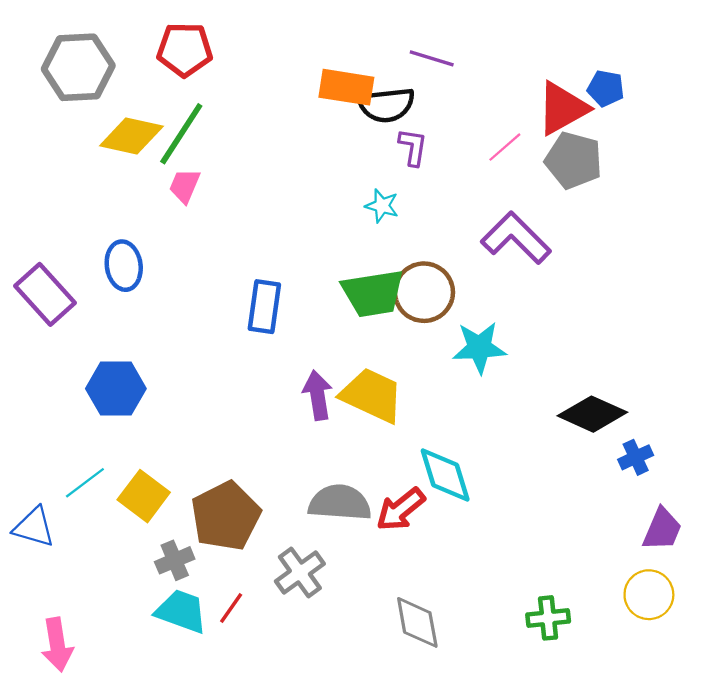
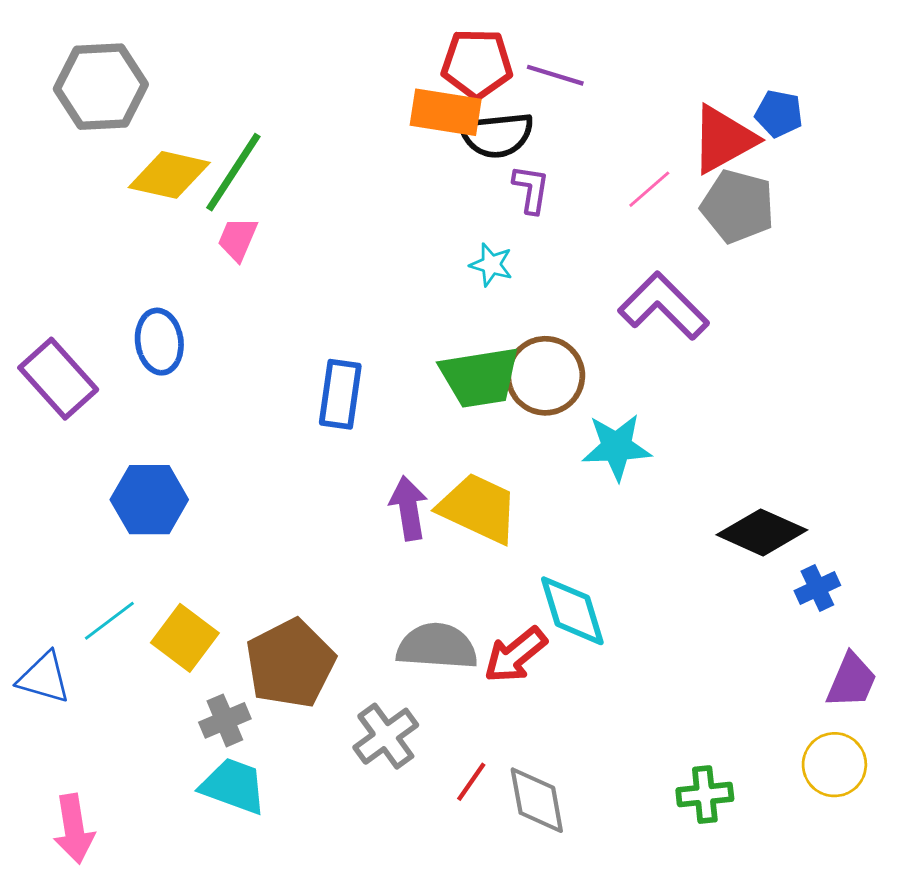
red pentagon: (185, 50) -> (477, 64), moved
red line: (231, 608) -> (471, 782), moved

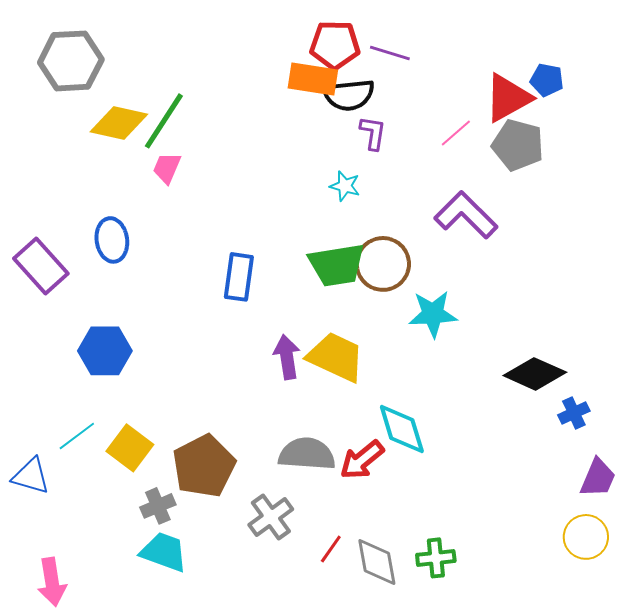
green cross: (705, 795) -> (436, 558), moved

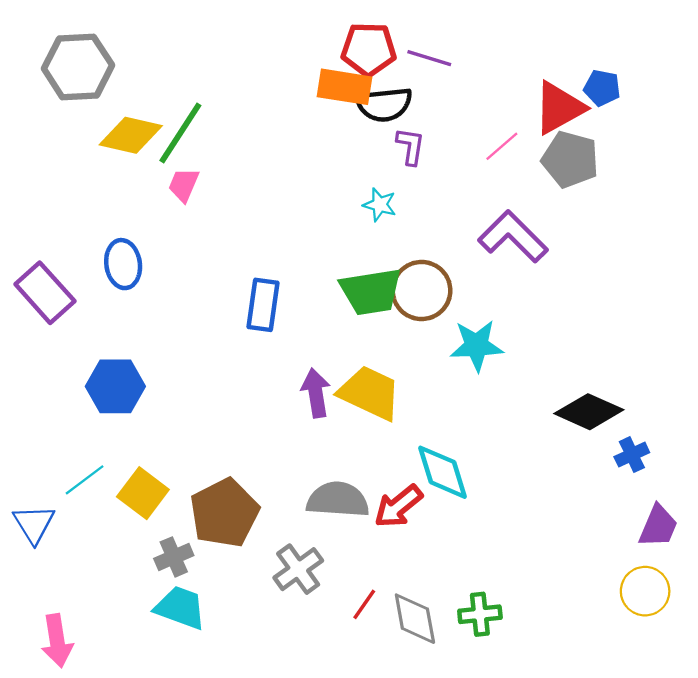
blue triangle: (31, 476) -> (34, 524), turned 42

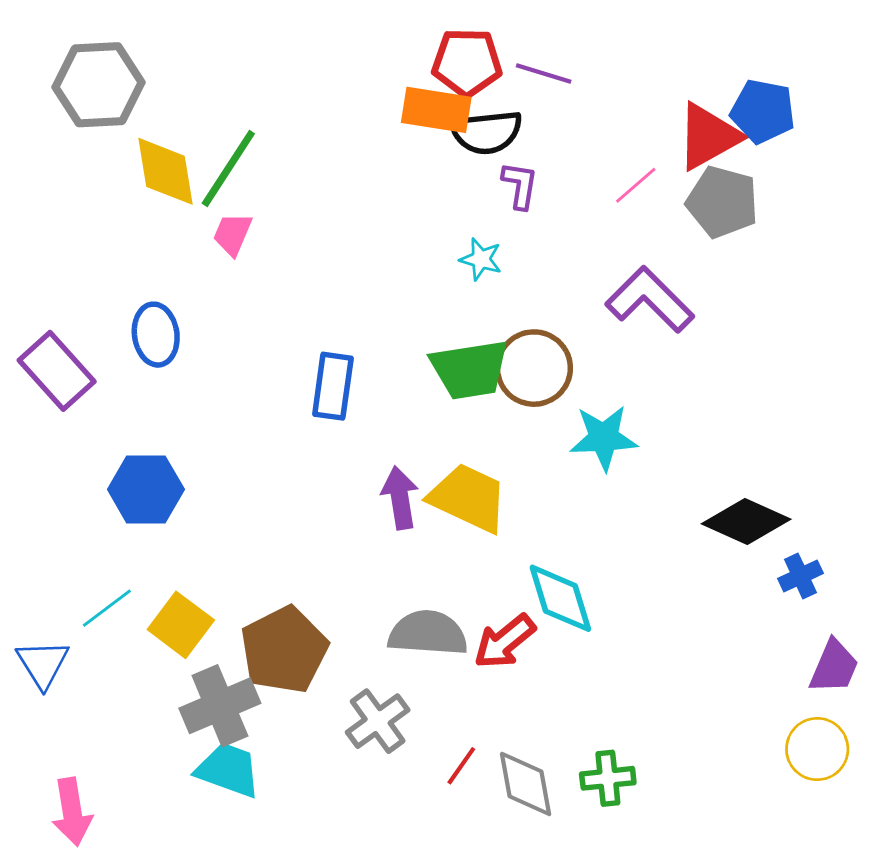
blue pentagon: (602, 88) -> (763, 111), size x1.4
yellow diamond: (131, 135) -> (165, 171), turned 68
gray cross: (174, 557) -> (220, 706), size x1.6

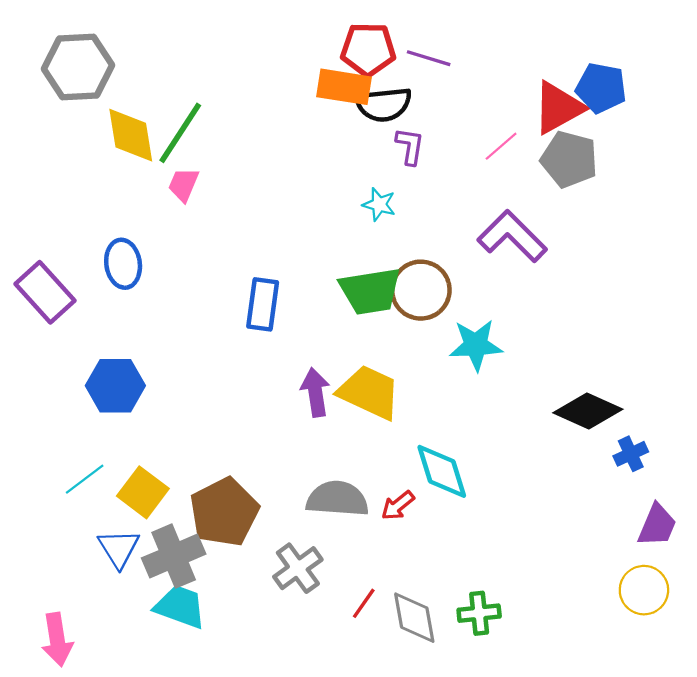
red arrow: (505, 642) -> (398, 505), size x0.7
blue triangle: (43, 664) -> (119, 548), moved

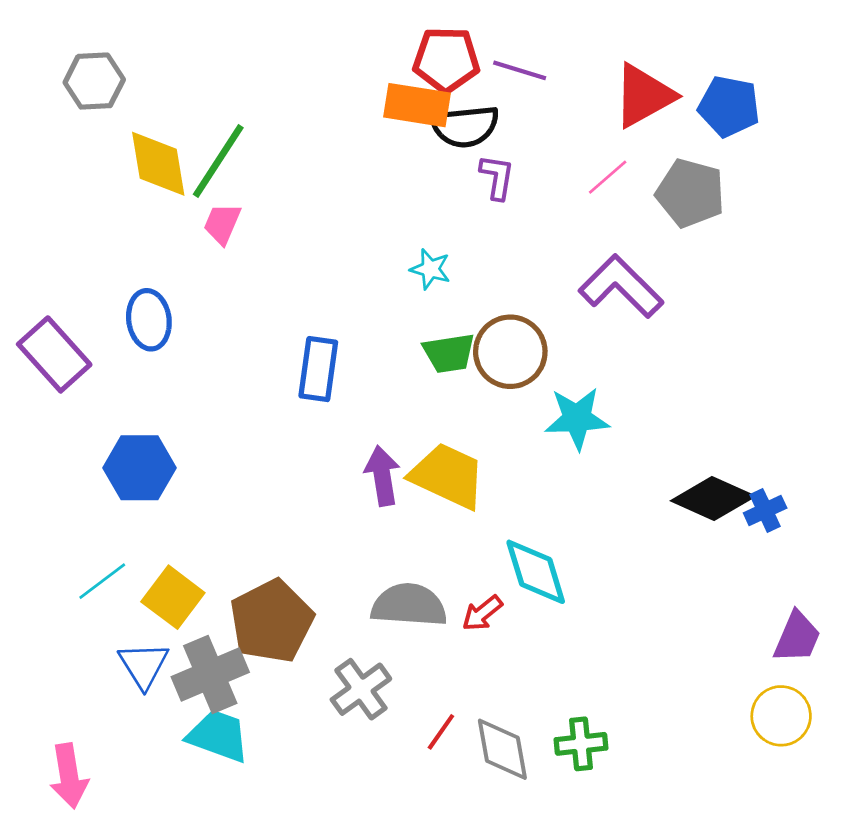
gray hexagon: (78, 67) -> (94, 81), size x0.7
red triangle: (558, 108) -> (644, 96), moved
cyan star: (379, 204) -> (430, 269), moved
green trapezoid: (370, 291) -> (449, 353), size x0.7
blue cross: (631, 454) -> (765, 510), moved

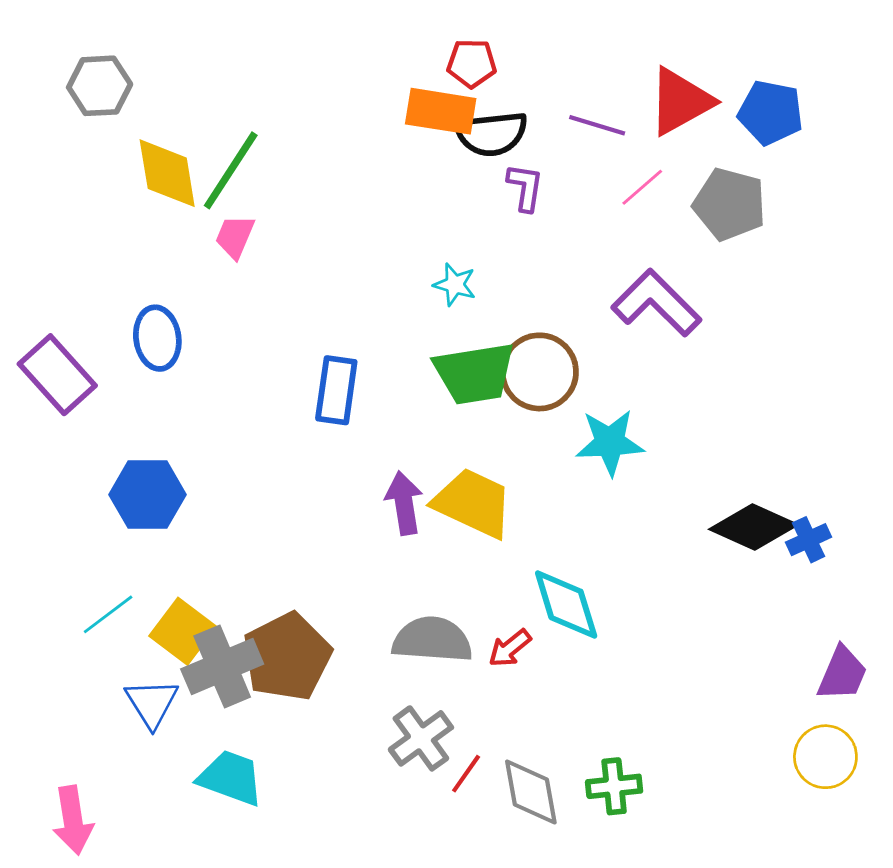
red pentagon: (446, 60) -> (472, 63), size x0.7
purple line: (520, 70) -> (597, 125), moved
green trapezoid: (449, 353) -> (474, 373), size x1.5
gray cross: (210, 675) -> (222, 667), moved
gray cross: (361, 689) -> (421, 738), moved

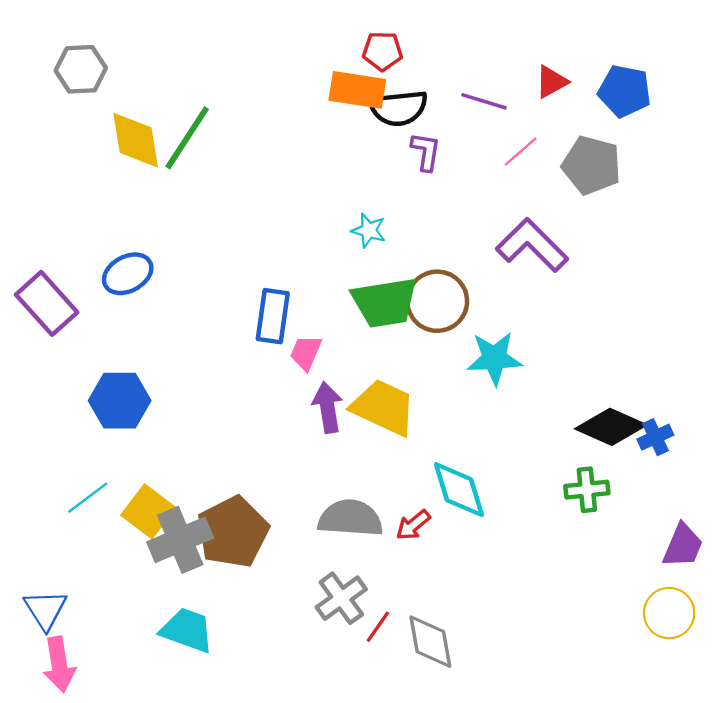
red triangle: (680, 101) -> (551, 82), size x0.6
pink trapezoid: (235, 237) -> (306, 353), moved
blue ellipse: (157, 338) -> (128, 274), turned 69
blue triangle: (152, 703) -> (45, 610), moved
green cross: (614, 786) -> (587, 490), moved

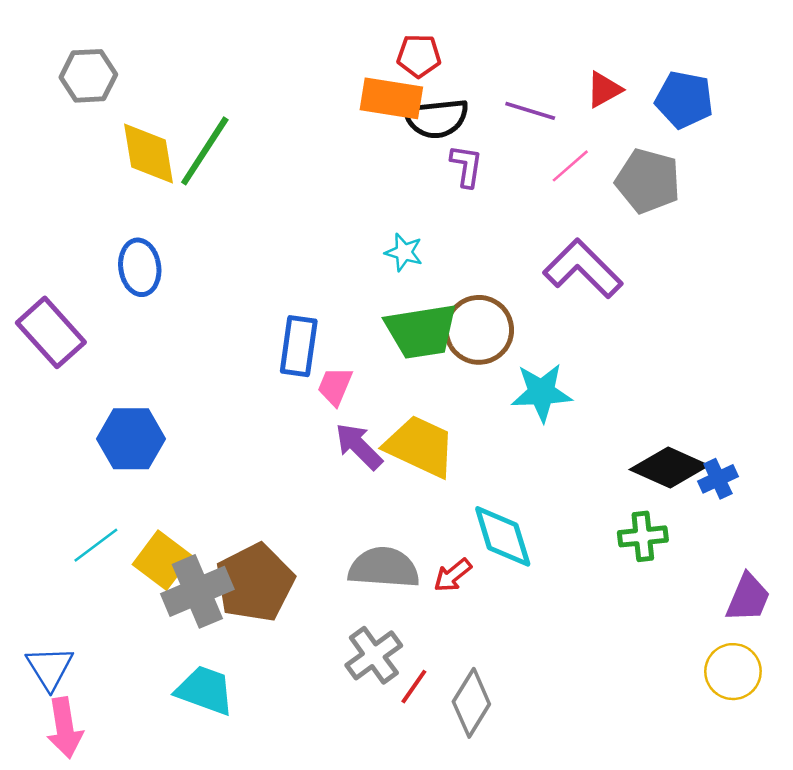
blue ellipse: (128, 274) -> (140, 267), moved, turned -69
purple arrow: (328, 407) -> (359, 446), turned -36
gray diamond: (430, 642) -> (471, 703), turned 42

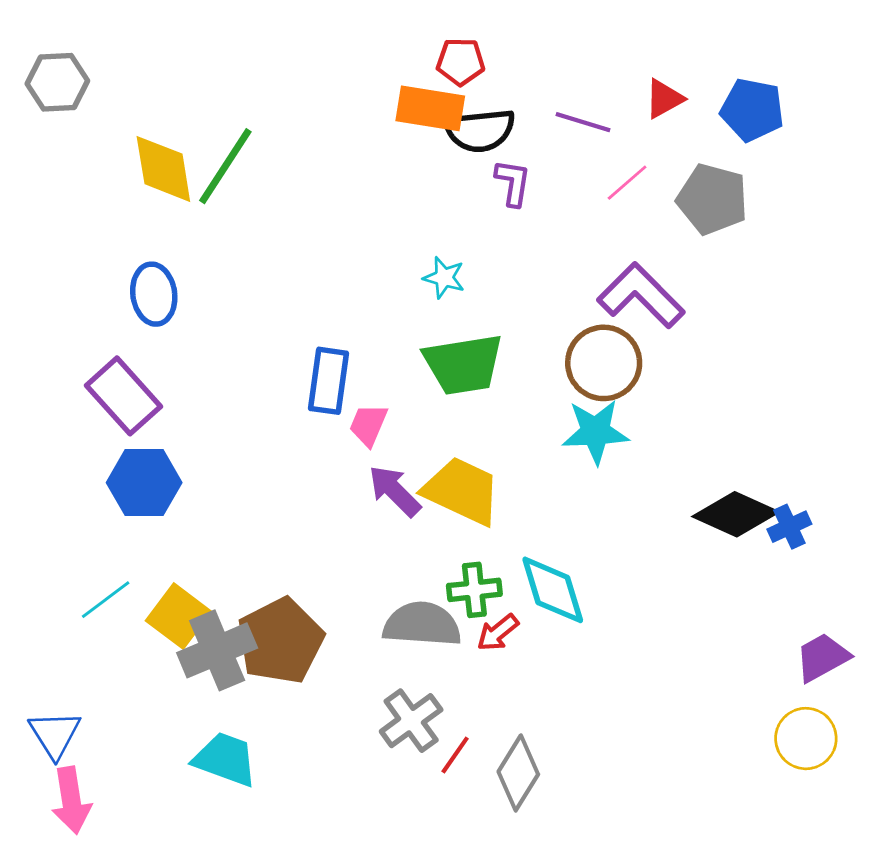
gray hexagon: (88, 76) -> (57, 82), moved
brown circle: (479, 330) -> (604, 363), moved
purple rectangle: (51, 332) -> (124, 396), moved
green cross: (643, 536) -> (474, 590), moved
purple trapezoid: (748, 598) -> (822, 657), turned -142

